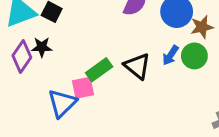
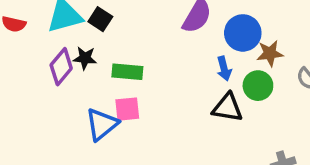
blue arrow: (171, 55) -> (224, 69), moved, turned -54
black triangle: (137, 66) -> (227, 108), moved, turned -36
green rectangle: (99, 70) -> (127, 72), moved, turned 35

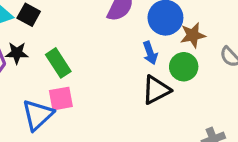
green rectangle: (127, 72) -> (58, 63), turned 56
black triangle: (227, 108) -> (156, 90), turned -32

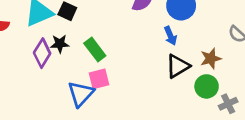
brown star: (193, 35) -> (211, 59), moved
green circle: (184, 67) -> (207, 86), moved

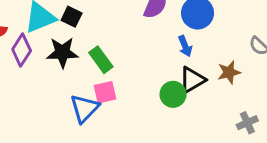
black star: (60, 44) -> (62, 52), size x1.5
purple diamond: (42, 53) -> (22, 50), moved
green circle: (207, 86) -> (173, 94), moved

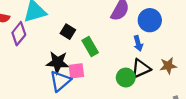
black square: (72, 17) -> (68, 32), moved
black star: (62, 52) -> (58, 62), moved
green rectangle: (101, 60) -> (90, 46), moved

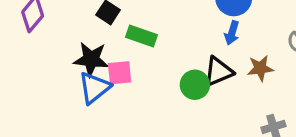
blue arrow: (138, 43) -> (232, 33), moved, turned 32
green rectangle: (90, 46) -> (141, 36), turned -42

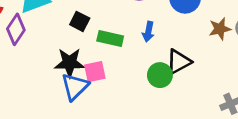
blue arrow: (232, 33) -> (148, 32), moved
brown star: (260, 68) -> (220, 29), moved

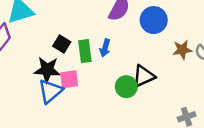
black square: (80, 21) -> (62, 44), moved
blue arrow: (148, 32) -> (105, 48), moved
green rectangle: (110, 38) -> (85, 51), turned 65

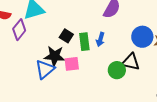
blue circle: (154, 20) -> (142, 37), moved
black triangle: (144, 76) -> (131, 62), turned 36
blue triangle: (50, 91) -> (45, 69), moved

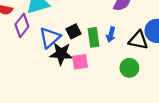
black square: (66, 36) -> (74, 31), turned 32
black triangle: (131, 62) -> (138, 40), moved
blue triangle: (45, 69) -> (50, 38), moved

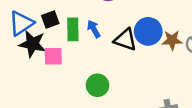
blue arrow: (111, 35) -> (94, 29), turned 128
green circle: (129, 68) -> (97, 85), moved

